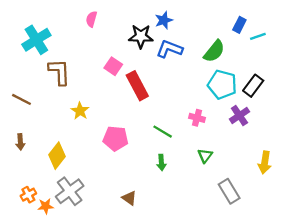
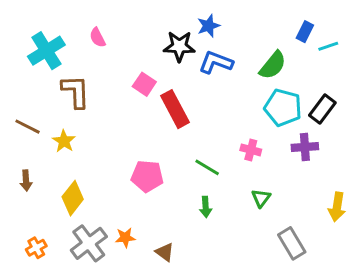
pink semicircle: (91, 19) -> (98, 37), moved, turned -42
yellow star: (80, 111) -> (64, 141), moved
purple cross: (239, 115) -> (305, 147), turned 30
orange star: (46, 206) -> (125, 238), moved

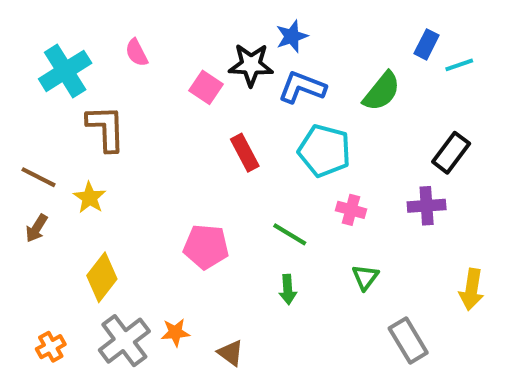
pink square: (144, 84) -> (206, 87), moved
cyan pentagon: (283, 108) -> (324, 151), moved
red rectangle: (175, 109) -> (245, 153), size x0.7
brown arrow: (26, 181) -> (36, 228), moved, turned 36

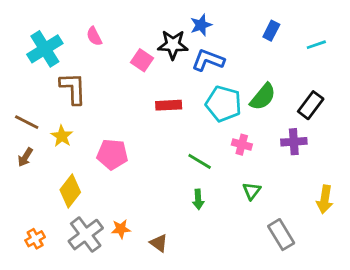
blue rectangle: (427, 44) -> (271, 31), moved
green semicircle: (382, 91) -> (263, 97), moved
red rectangle: (245, 153) -> (169, 105), turned -65
pink pentagon: (206, 247) -> (112, 154), moved

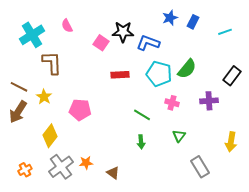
blue star: (201, 25) -> (170, 18), moved
black rectangle: (311, 105) -> (232, 76), moved
brown arrow: (25, 157) -> (18, 112), size x1.6

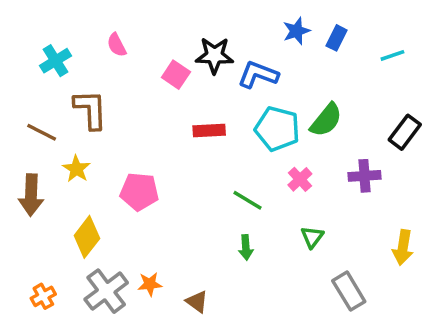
cyan cross: (32, 35) -> (56, 61), size x0.7
brown line: (19, 87) -> (42, 132), moved
pink cross: (172, 103) -> (300, 179), turned 32
brown arrow: (18, 112) -> (31, 195), turned -30

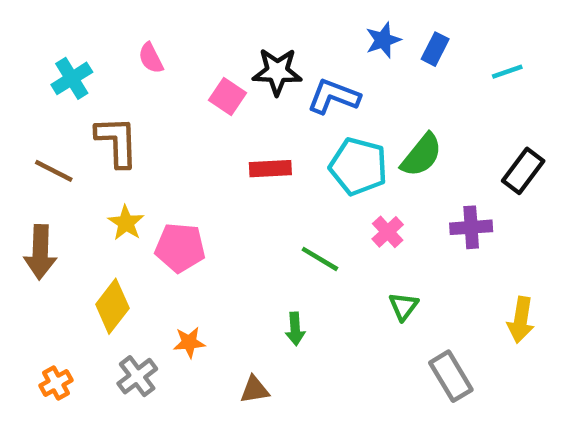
yellow star: (76, 169) -> (126, 223), moved
green arrow: (246, 247) -> (295, 329), moved
orange star: (150, 284) -> (189, 342), moved
gray cross: (106, 291) -> (137, 376), size x0.7
brown triangle: (197, 302) -> (255, 390), turned -45

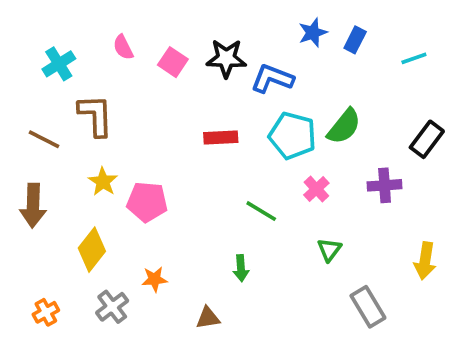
pink square: (227, 96) -> (173, 62), moved

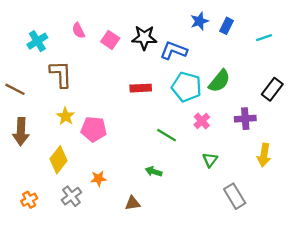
brown line: (44, 139) -> (15, 89), moved
yellow arrow: (425, 261) -> (264, 155), moved
green arrow: (241, 268) -> (154, 171), turned 112

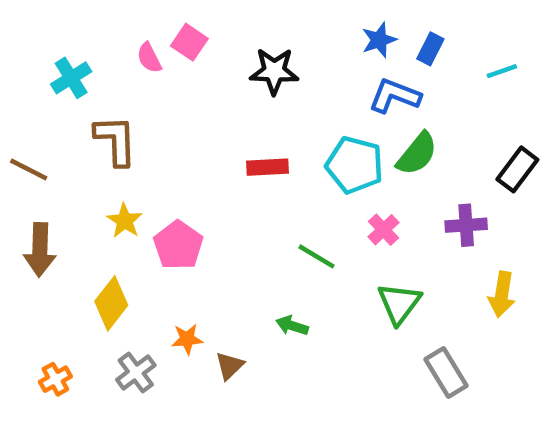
pink square: (110, 40) -> (189, 42), moved
blue L-shape: (174, 51) -> (395, 96), moved
pink pentagon: (94, 129) -> (178, 245), turned 30
green triangle: (210, 160) -> (399, 303), size x1.5
brown triangle: (132, 203) -> (230, 366), moved, turned -35

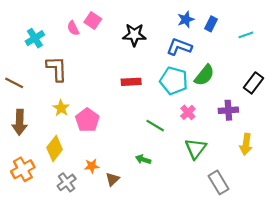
blue L-shape: (395, 96) -> (179, 47), moved
orange cross: (55, 379) -> (23, 169), moved, size x1.5

